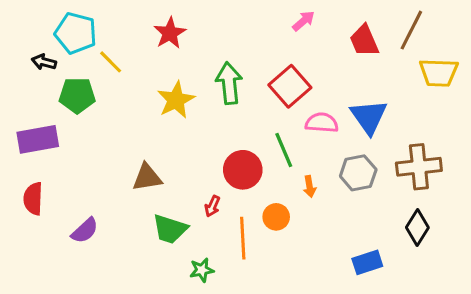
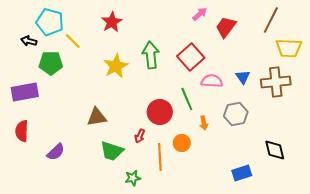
red trapezoid: (364, 41) -> (226, 27), moved, turned 60
blue triangle: (369, 117) -> (243, 77), size x0.6
brown cross: (419, 167) -> (276, 82), moved
black diamond: (417, 227) -> (275, 150), turned -45

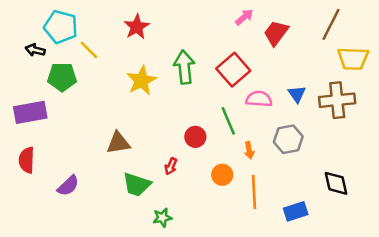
red circle: (160, 112) -> (195, 137), size x0.7
orange line: (160, 157) -> (254, 192), moved

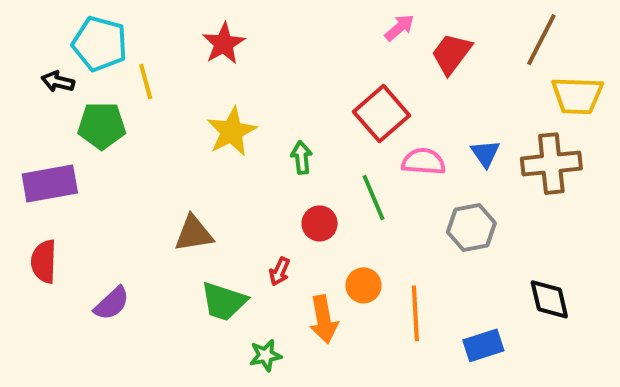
yellow line: (89, 50) -> (146, 82), turned 30
green arrow: (184, 67) -> (302, 158), moved, size x0.6
orange arrow: (249, 150) -> (324, 319), moved, size x1.6

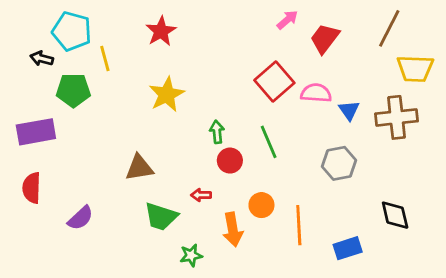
green arrow: (302, 158) -> (217, 132), moved
pink semicircle: (423, 162) -> (316, 93), moved
red arrow: (280, 271) -> (201, 195), turned 66

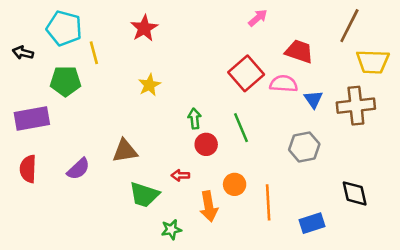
red trapezoid: (325, 38) -> (299, 51), moved, turned 72
black arrow: (42, 59) -> (23, 53), moved
yellow star: (167, 94) -> (149, 85), size x0.7
purple semicircle: (80, 218) -> (78, 169), moved

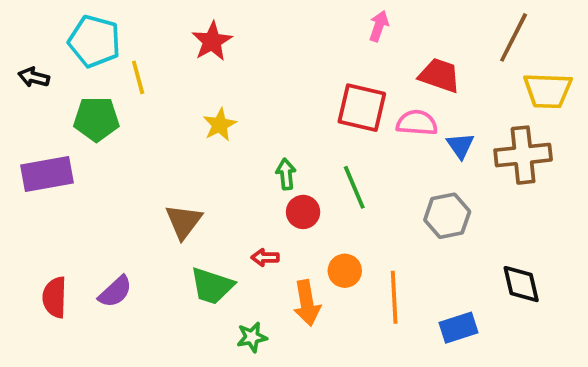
pink arrow: (258, 18) -> (379, 26), turned -30
red square: (246, 73) -> (362, 108), turned -36
brown triangle: (125, 151) -> (184, 221), turned -44
red semicircle: (28, 169) -> (55, 297), moved
purple semicircle: (78, 169) -> (115, 292), moved

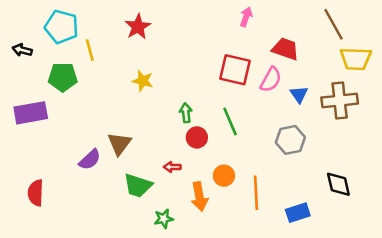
brown line: (514, 37) -> (333, 24), turned -56
pink semicircle: (417, 123) -> (271, 80), turned 115
yellow star: (220, 125) -> (143, 81), turned -30
purple semicircle: (115, 292) -> (90, 160), moved

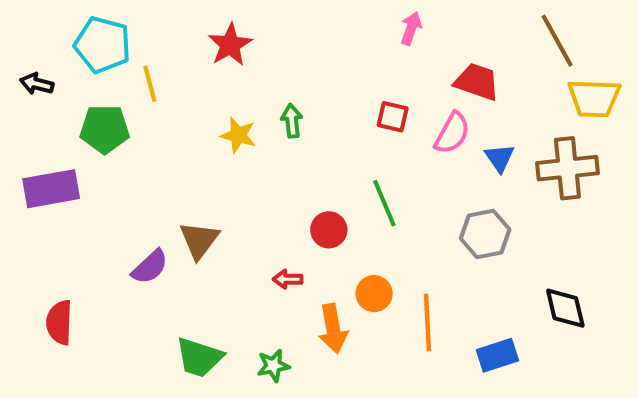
red square: (235, 70) -> (393, 117), size x0.6
green arrow: (186, 113) -> (292, 121), moved
green trapezoid: (138, 185) -> (199, 357), moved

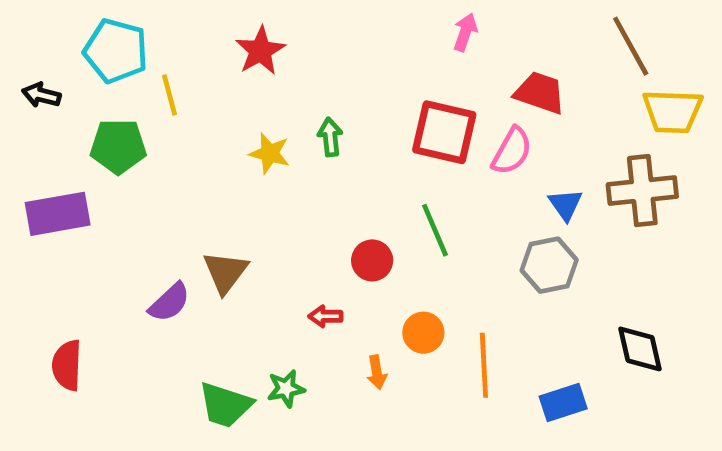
red square: (393, 117) -> (444, 132), size x1.8
blue triangle: (500, 158) -> (565, 205), moved
orange arrow: (333, 329) -> (377, 372), size x0.6
green star: (273, 366) -> (286, 389), moved

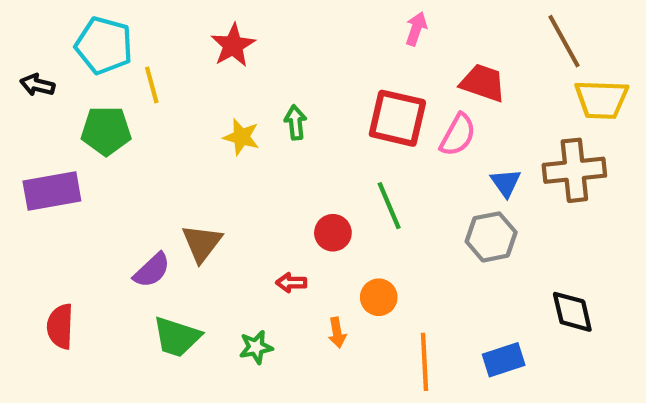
orange line: (484, 365) -> (425, 362), moved
green trapezoid: (225, 405) -> (177, 337), moved

